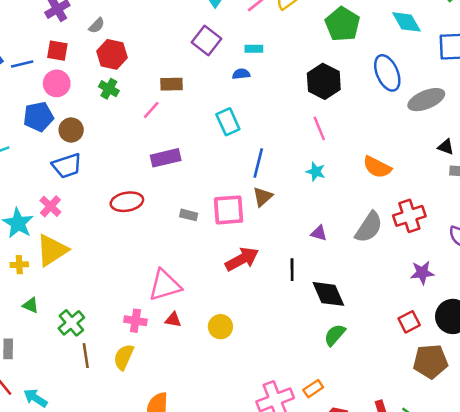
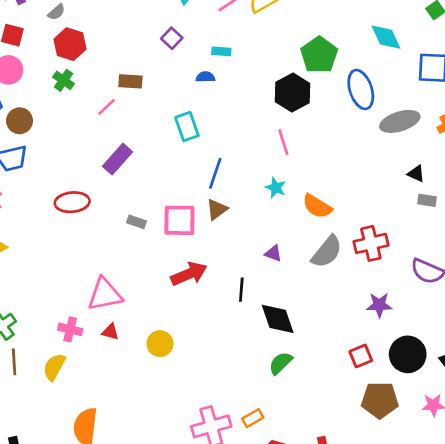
green pentagon: (342, 24) -> (319, 55), moved
purple square: (207, 41) -> (172, 38), size x0.7
purple rectangle: (166, 158) -> (117, 159), turned -40
orange semicircle: (377, 167) -> (317, 206), moved

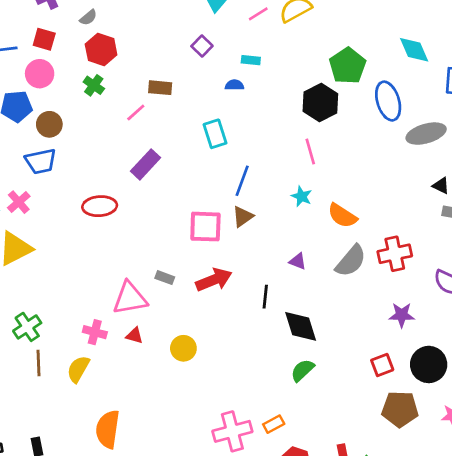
gray rectangle: (137, 222) -> (165, 278), moved

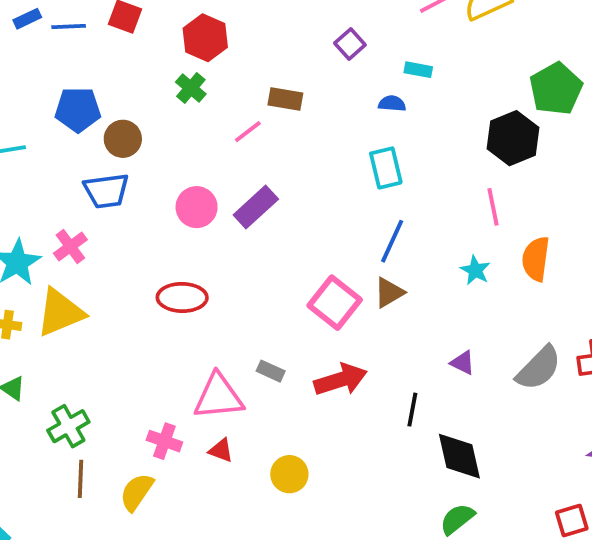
pink circle: (40, 74) -> (197, 207), moved
cyan rectangle: (215, 134) -> (386, 168), moved
red ellipse: (100, 206) -> (182, 297), moved
orange semicircle: (342, 216) -> (536, 259), moved, turned 60
pink square: (205, 227) -> (335, 303), turned 32

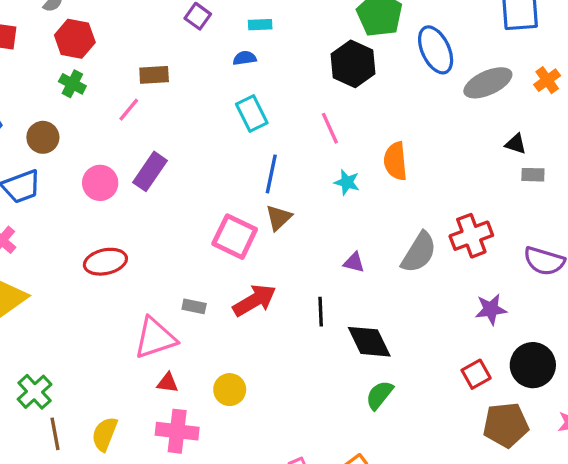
brown circle: (123, 139) -> (43, 137), moved
pink line: (493, 207) -> (330, 128), moved
pink cross: (164, 441) -> (177, 431), moved, size x1.4

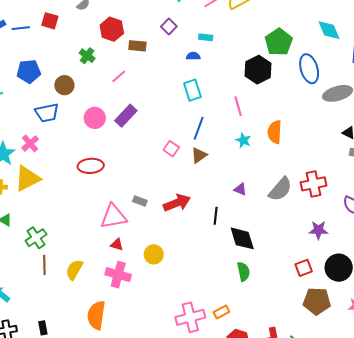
red hexagon: (75, 39) -> (112, 29), moved
brown rectangle: (154, 75) -> (137, 46), moved
pink square: (235, 237) -> (171, 149), moved, size x0.6
green semicircle: (379, 395) -> (243, 271), turned 120

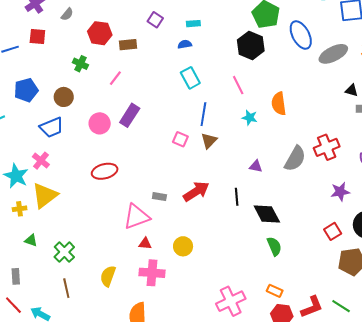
brown line: (44, 265) -> (66, 288), moved
orange rectangle: (221, 312) -> (275, 291), moved, turned 63

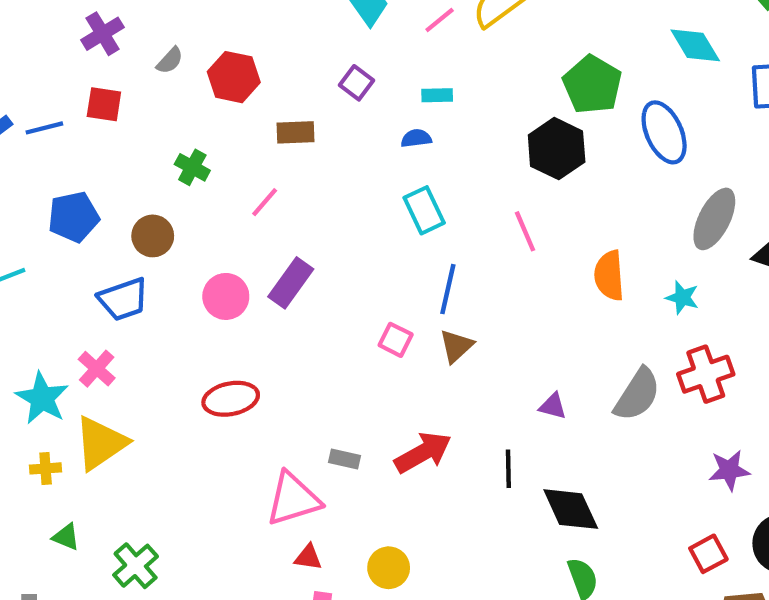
red hexagon: (100, 33) -> (234, 77), moved
gray ellipse: (333, 54) -> (714, 219), moved, turned -40
cyan star: (250, 118) -> (682, 297), moved

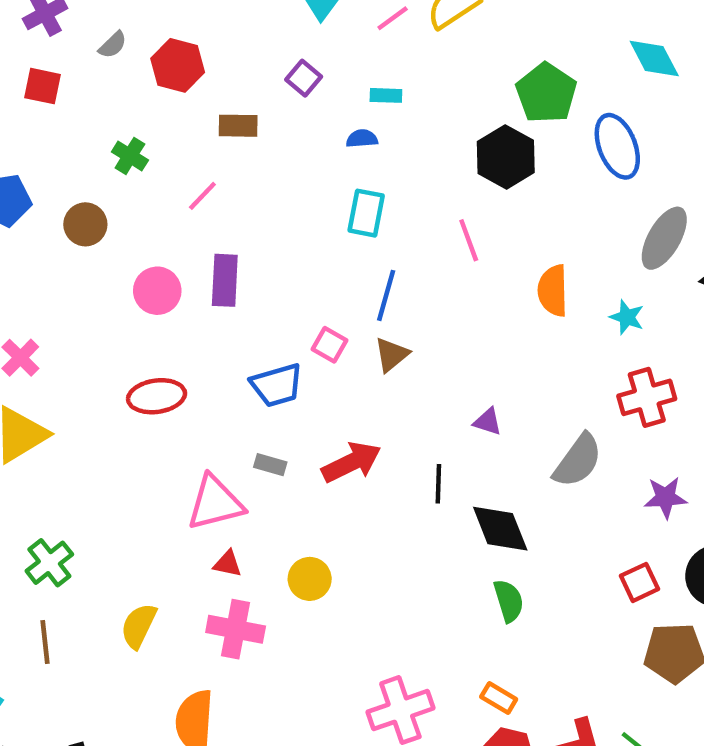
cyan rectangle: (424, 210) -> (366, 213), turned 33
purple rectangle: (291, 283) -> (225, 280), turned -36
blue trapezoid: (123, 299) -> (277, 385), moved
gray semicircle: (637, 395) -> (578, 461), moved

